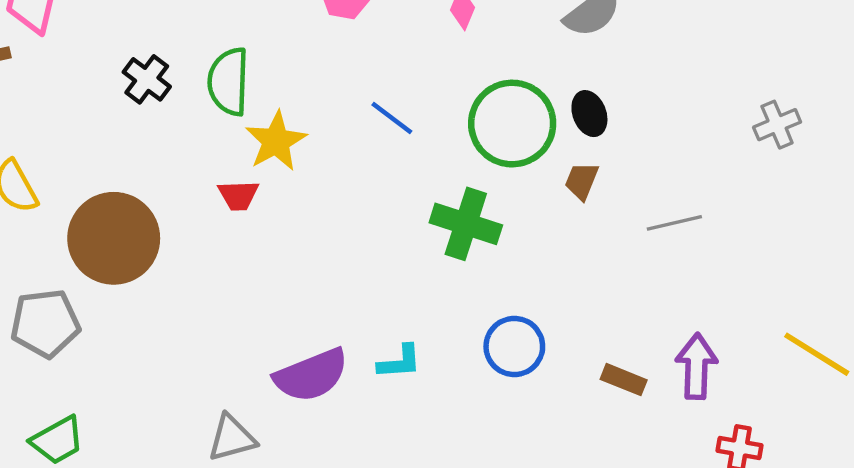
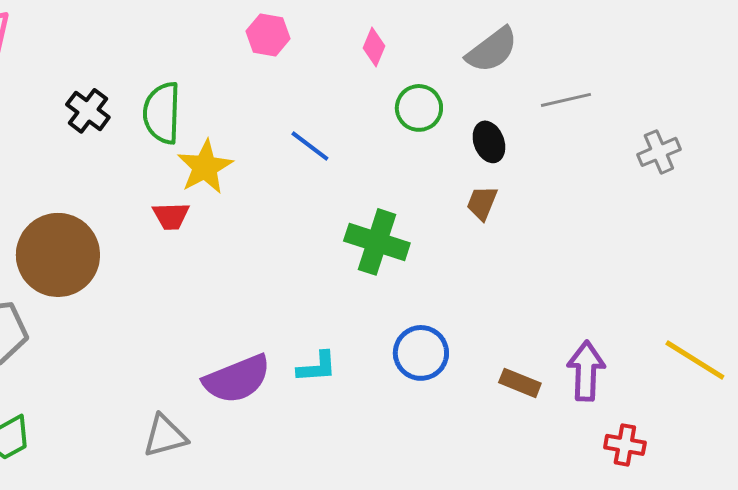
green circle: (512, 124) -> (419, 108), moved, size x0.6
gray line: (674, 223) -> (566, 100), moved

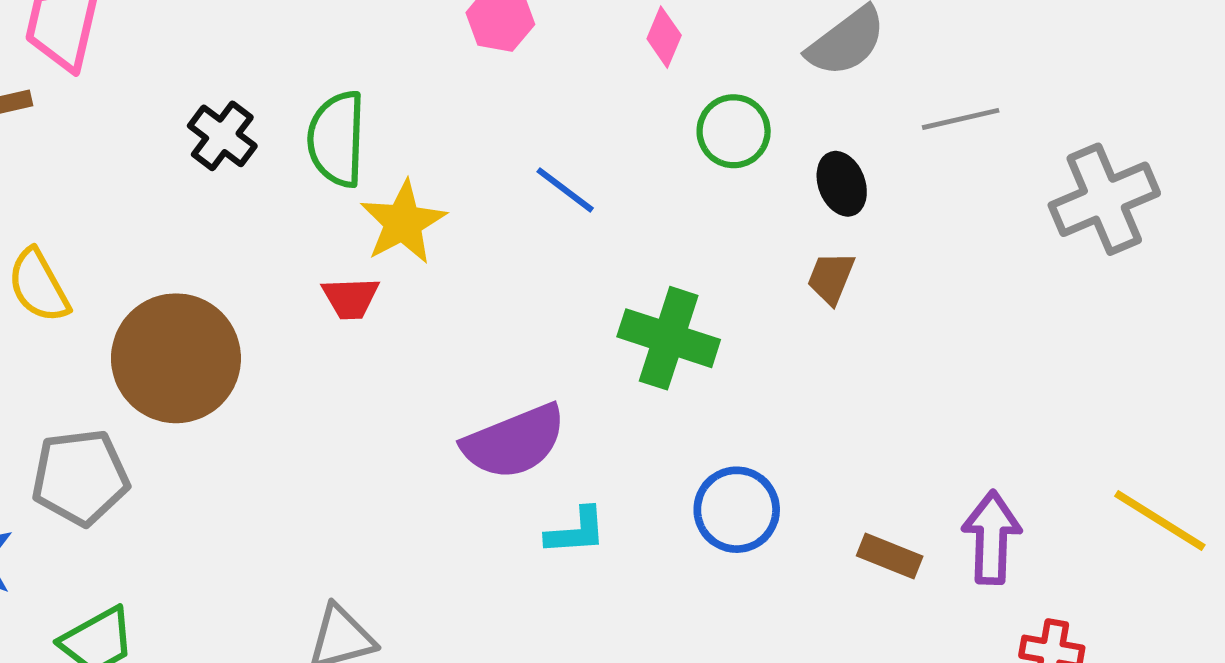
gray cross: (659, 152) -> (1104, 199), size x1.6
purple semicircle: (237, 379) -> (514, 442), moved

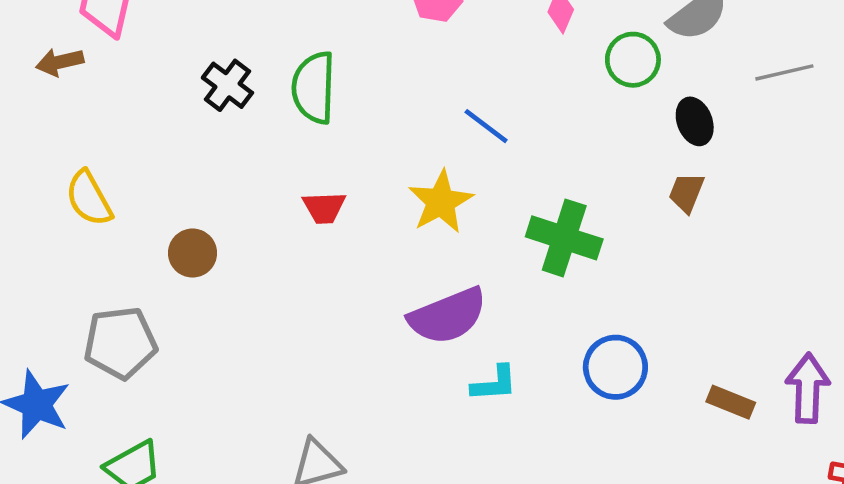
green circle: (734, 131) -> (633, 60), moved
yellow star: (403, 222) -> (441, 202), moved
brown circle: (176, 358) -> (193, 253), size x0.5

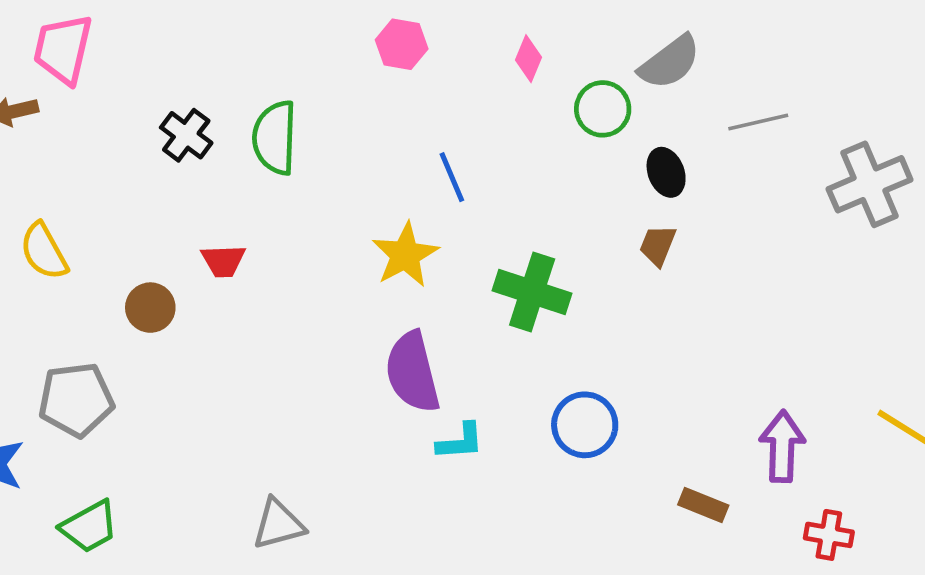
blue line: (486, 126) -> (452, 177), turned 30
red trapezoid: (324, 208) -> (223, 261), moved
purple semicircle: (448, 316) -> (412, 372), turned 98
brown rectangle: (731, 402) -> (703, 505), moved

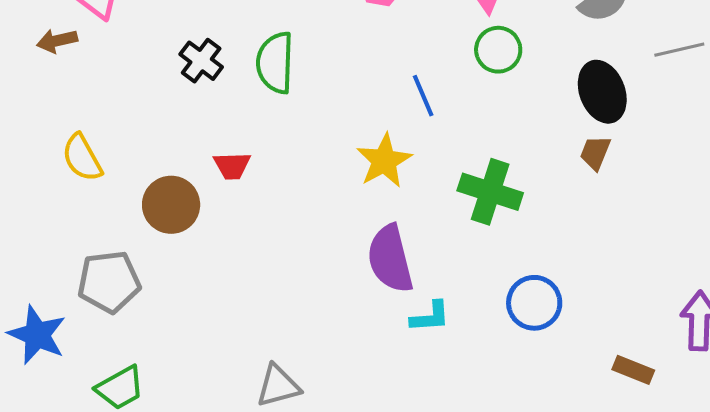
green circle: (603, 109) -> (498, 50), moved
black ellipse: (666, 172) -> (602, 92), size x1.5
brown circle: (150, 308) -> (171, 205), size x1.4

